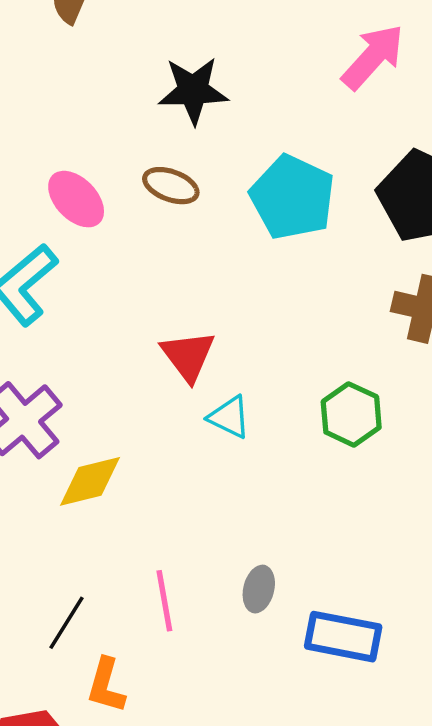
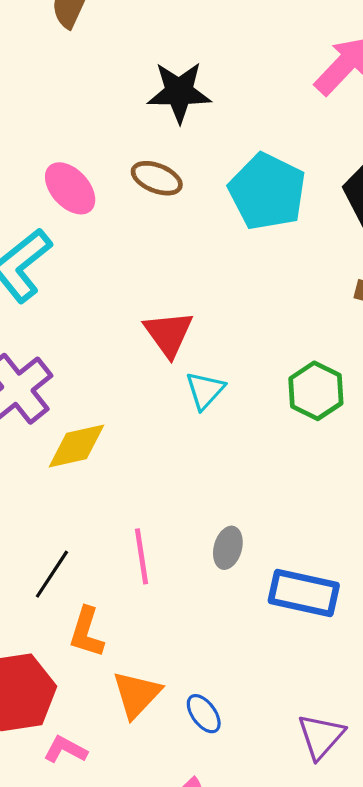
cyan triangle: (229, 417) -> (205, 390), turned 45

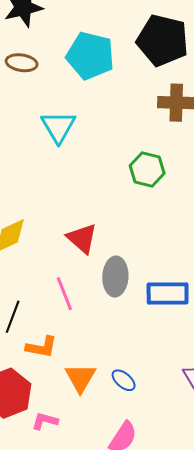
red triangle: (169, 334) -> (82, 238), moved
cyan triangle: (205, 390) -> (58, 127), moved, size x1.4
gray ellipse: (228, 548) -> (115, 277), size x1.5
orange L-shape: (86, 632) -> (41, 347), turned -84

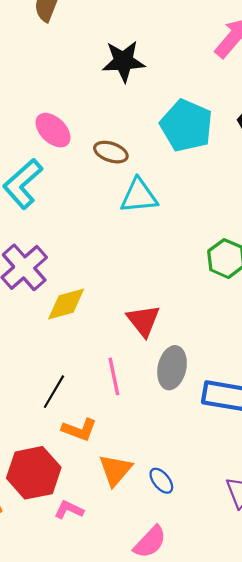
brown ellipse: (22, 63) -> (111, 152), moved
cyan triangle: (58, 127) -> (139, 196), turned 45

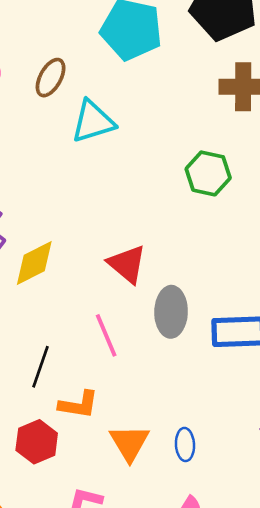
brown ellipse: (111, 152) -> (51, 78), turned -68
red hexagon: (34, 473) -> (37, 442), moved, size x0.7
blue ellipse: (161, 481) -> (185, 444), turned 48

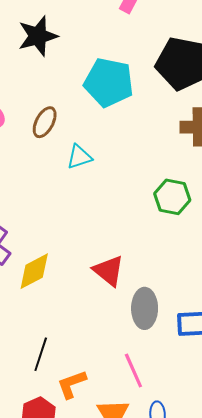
cyan triangle: (93, 122) -> (79, 157), size x0.7
pink line: (106, 335) -> (133, 371), moved
orange L-shape: (79, 405) -> (72, 384), turned 152

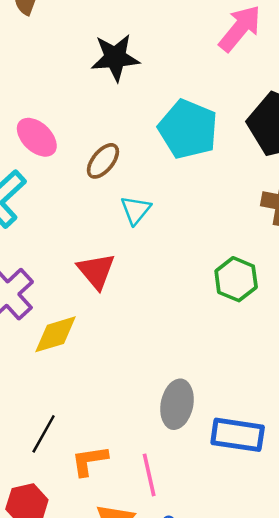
cyan triangle: (79, 157) -> (136, 210), turned -44
red triangle: (109, 271) -> (96, 271), moved
orange L-shape: (72, 384) -> (90, 461), moved

